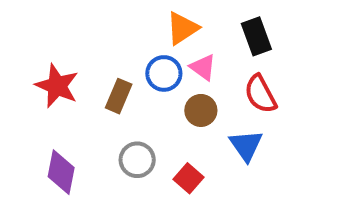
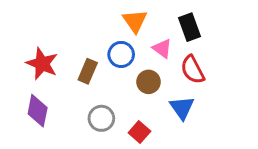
orange triangle: (182, 28) -> (135, 21), turned -32
pink triangle: (203, 67) -> (162, 48), moved
purple diamond: (61, 172) -> (38, 111), moved

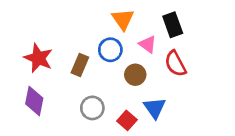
blue triangle: (182, 108) -> (155, 108), moved

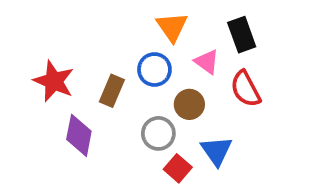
purple diamond: (34, 101) -> (79, 135), moved
gray circle: (92, 108) -> (158, 133), moved

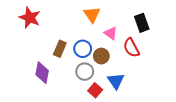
black rectangle: (242, 35) -> (142, 23), moved
blue circle: (154, 70) -> (83, 49), moved
red star: (54, 81) -> (30, 18), moved

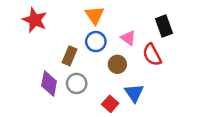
orange triangle: (92, 15) -> (95, 15), moved
blue circle: (83, 49) -> (96, 42), moved
gray circle: (85, 72) -> (77, 83), moved

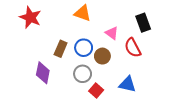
orange triangle: (95, 15) -> (83, 13), turned -36
blue circle: (96, 42) -> (84, 48), moved
gray circle: (77, 83) -> (83, 74), moved
blue triangle: (134, 93) -> (127, 84), moved, turned -42

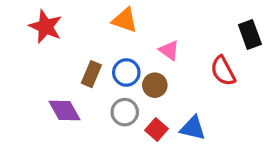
black rectangle: (143, 23) -> (250, 34), moved
red semicircle: (133, 48) -> (223, 71), moved
purple diamond: (43, 73) -> (64, 111), turned -40
red square: (96, 91) -> (156, 130), moved

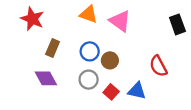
pink triangle: (169, 50) -> (120, 21), moved, size x1.5
red semicircle: (223, 71) -> (158, 66), moved
brown rectangle: (91, 74) -> (53, 48), moved

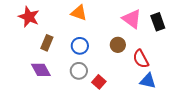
pink triangle: (120, 21) -> (132, 19), moved
brown circle: (110, 60) -> (118, 45), moved
blue triangle: (137, 91) -> (148, 81), moved

